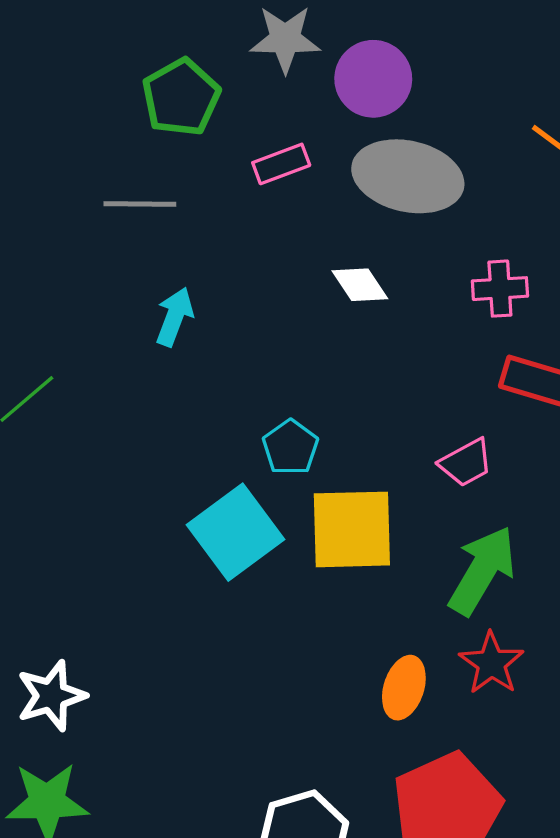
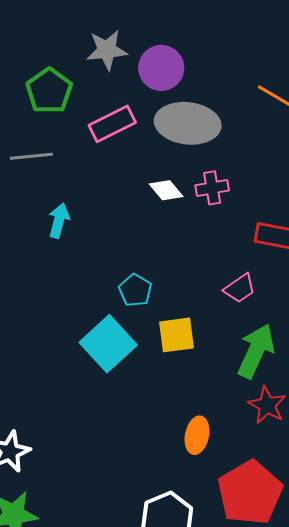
pink rectangle: (281, 164) -> (112, 124), size x1.4
pink cross: (500, 289) -> (212, 188), moved
yellow square: (352, 529) -> (177, 335), size x0.7
orange ellipse: (404, 688) -> (197, 435), moved

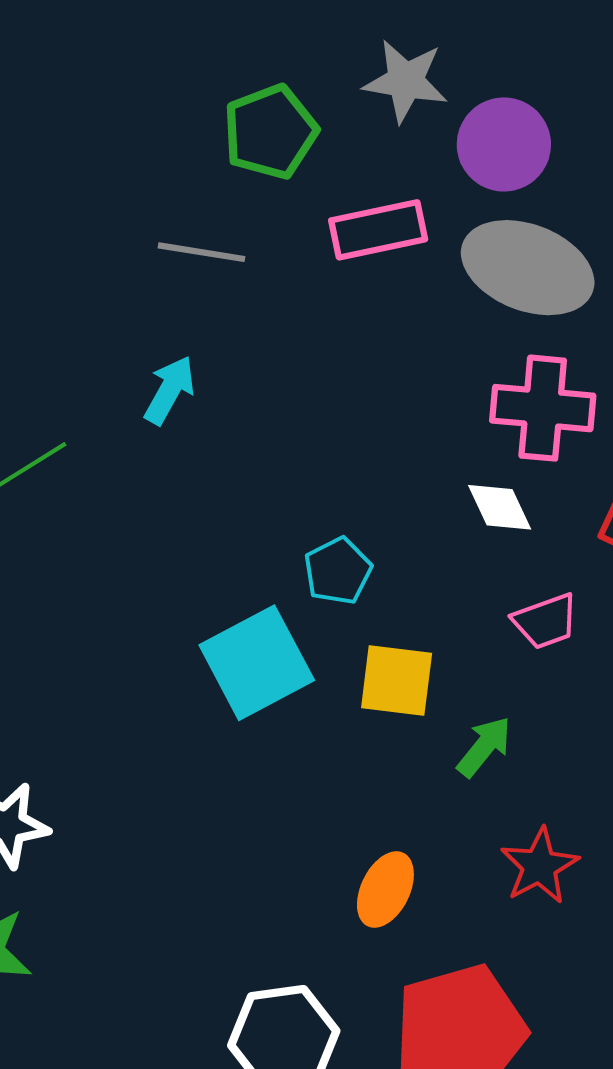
pink cross: (212, 188) -> (543, 408), size x1.5
white diamond: (166, 190) -> (500, 507), moved
cyan arrow: (59, 221) -> (170, 390), moved
green arrow: (256, 351) -> (484, 747), moved, size x0.6

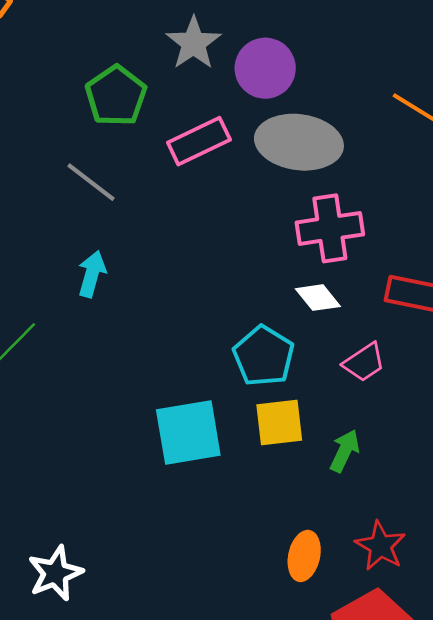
gray star: (406, 81) -> (193, 43), turned -30
gray line: (202, 252) -> (91, 182), turned 42
cyan pentagon: (338, 571) -> (264, 356), moved, size x1.4
cyan square: (257, 663) -> (188, 433), turned 32
red star: (539, 866) -> (380, 546), moved

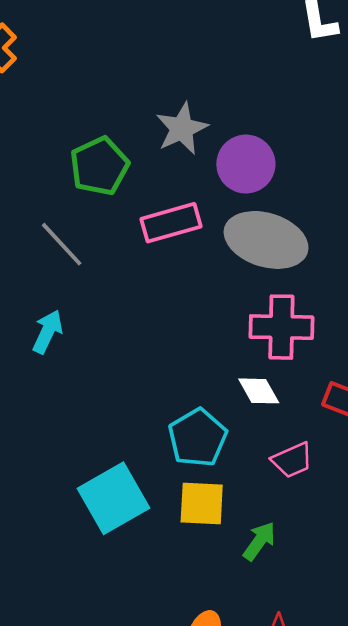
cyan square: (188, 433) -> (114, 498), turned -30

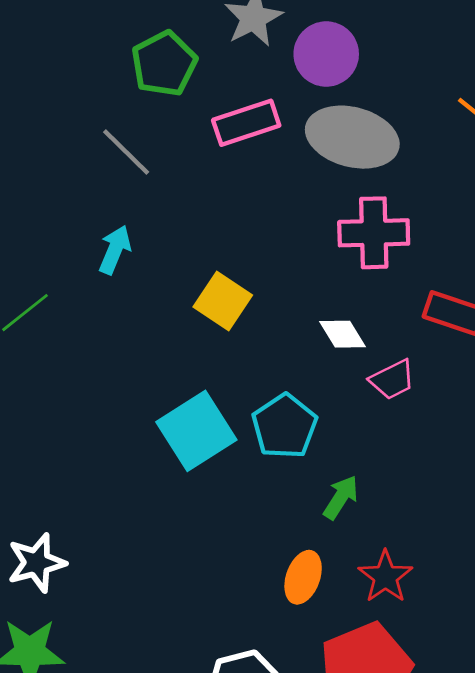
white diamond: (259, 391) -> (342, 334), moved
cyan pentagon: (198, 438) -> (285, 426), moved
yellow square: (202, 504) -> (223, 301), moved, turned 33
green arrow: (259, 541) -> (341, 497), moved

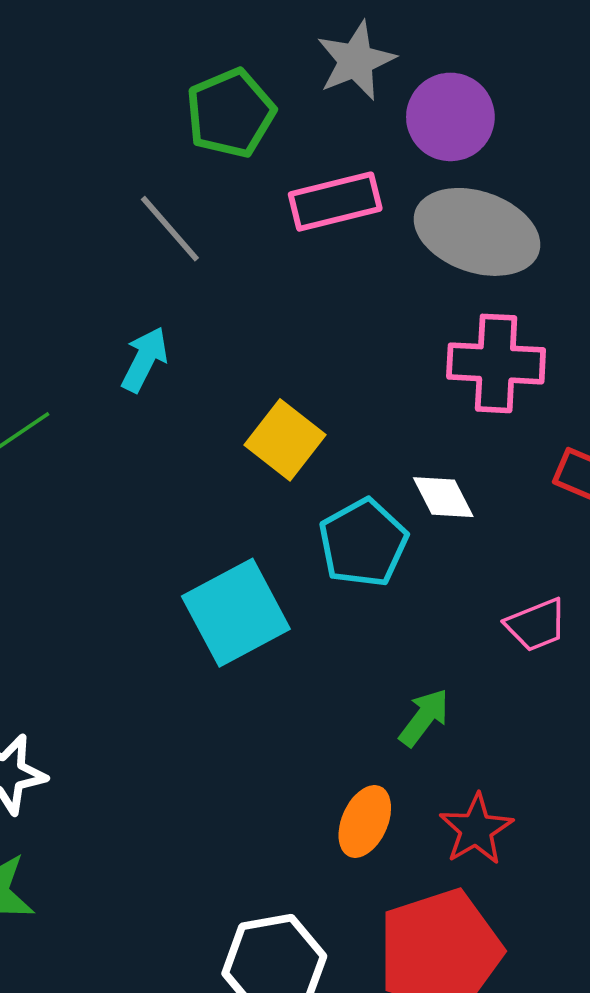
pink trapezoid: (392, 380) -> (536, 625), moved
cyan pentagon: (285, 426) -> (363, 543), moved

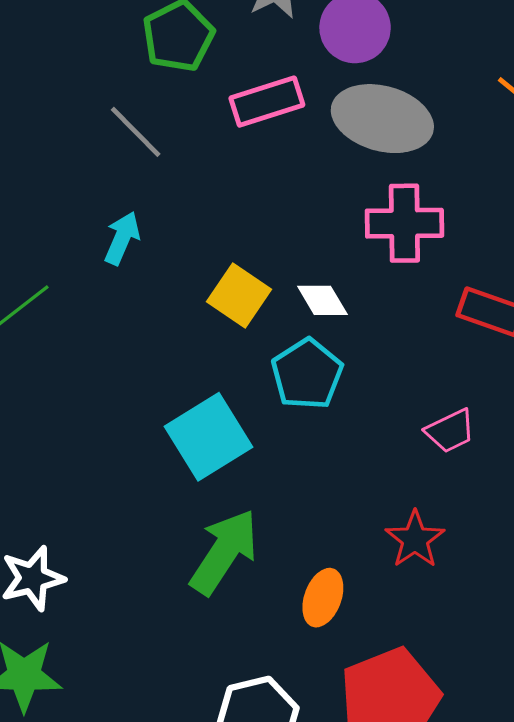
white diamond: (443, 497) -> (322, 300), moved
green arrow: (424, 717) -> (224, 552), moved, size x1.8
red star: (476, 829) -> (415, 539), moved

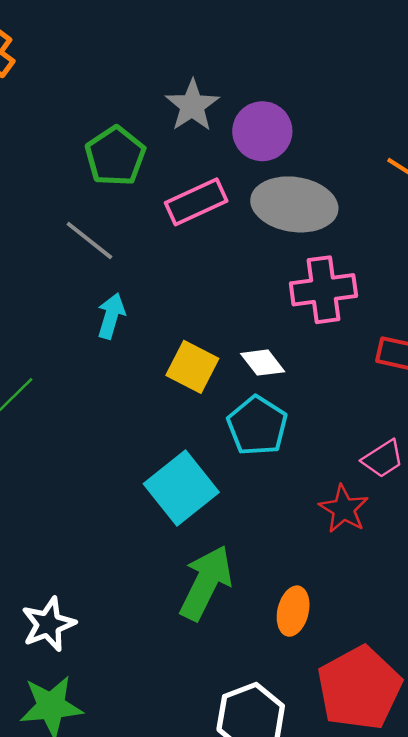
cyan arrow: (122, 238) -> (111, 316), moved
red star: (415, 539) -> (344, 509), moved

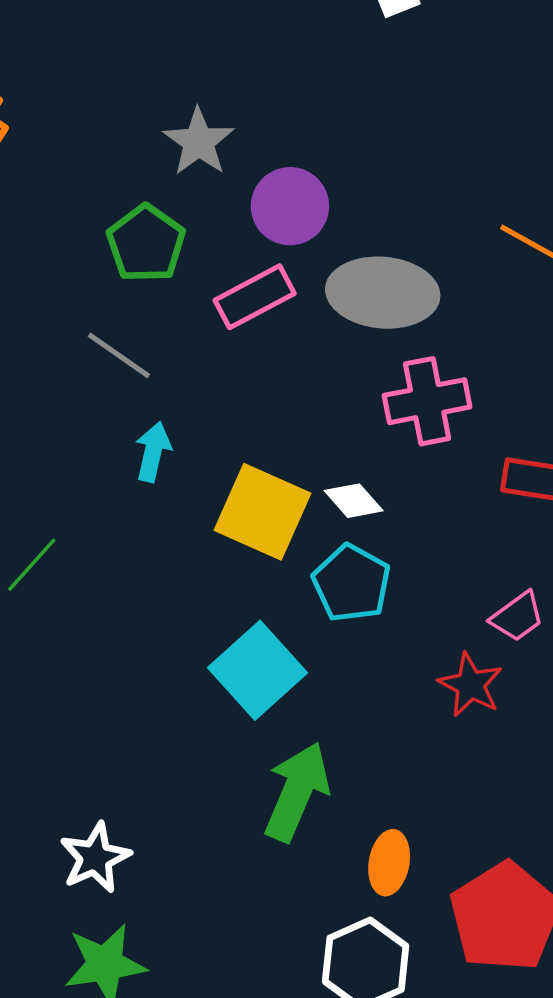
gray star: (192, 105) -> (199, 142), moved
purple circle: (262, 131) -> (290, 206), moved
yellow square: (192, 367) -> (263, 512), size x1.4
orange ellipse: (293, 611) -> (389, 863), moved

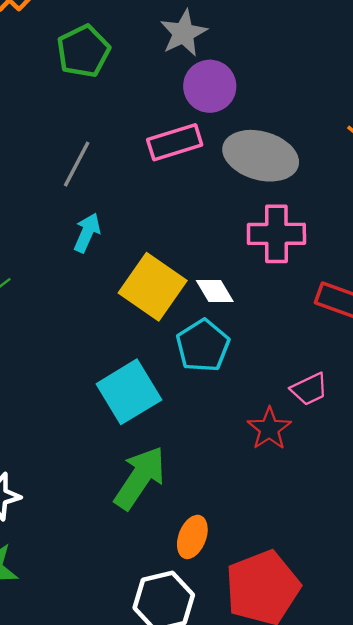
gray star: (199, 142) -> (183, 33), moved
green pentagon: (146, 244) -> (83, 51), moved
gray line: (119, 355) -> (77, 164), turned 72

